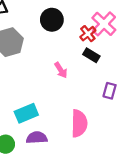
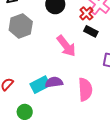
pink arrow: (61, 70) -> (66, 46), size x1.6
purple semicircle: (37, 138) -> (54, 82), moved

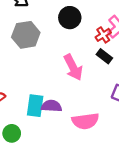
cyan rectangle: (40, 85) -> (35, 106), turned -66
pink semicircle: (85, 90) -> (85, 121), turned 75

